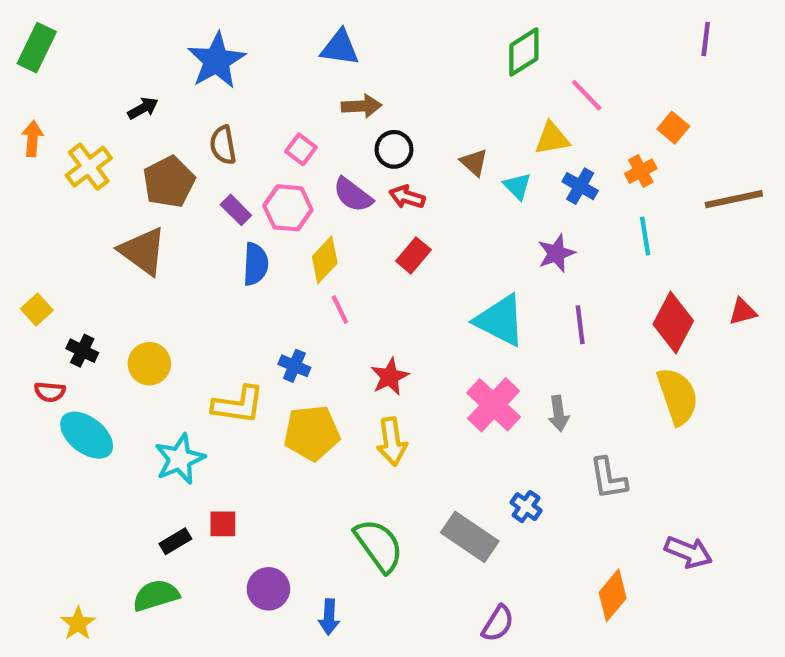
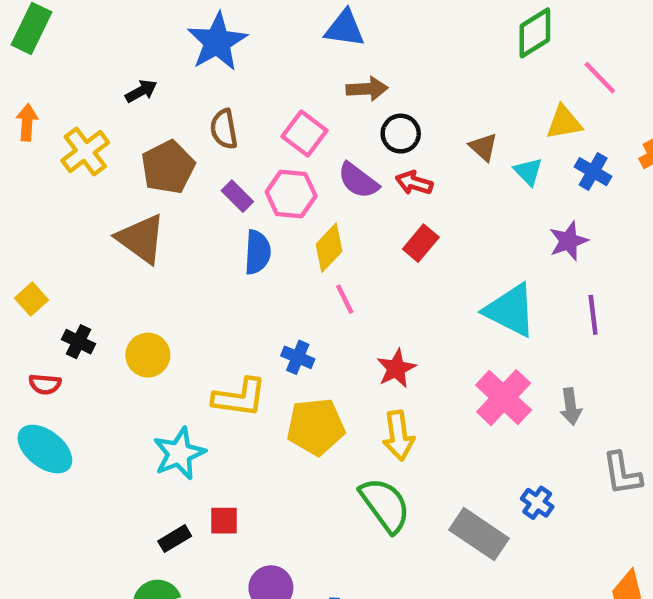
pink square: (301, 149) -> (304, 134), size x1.4
cyan ellipse: (87, 435) -> (45, 449), moved
green semicircle: (379, 546) -> (385, 505), moved

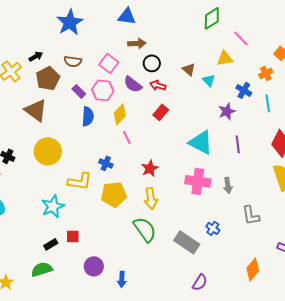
black arrow: (141, 91) -> (36, 56), moved
brown semicircle: (224, 129) -> (73, 61), turned -72
blue cross: (593, 172) -> (244, 90), moved
yellow circle: (148, 355) -> (48, 151), moved, size x1.4
pink cross: (504, 398) -> (198, 181), turned -35

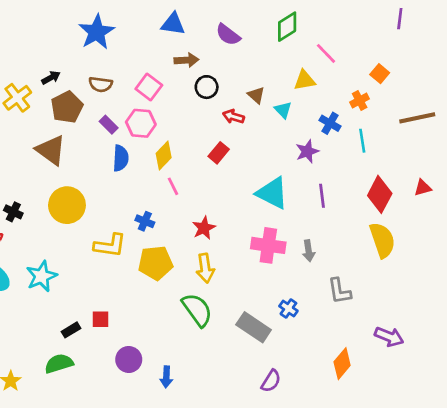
purple semicircle: (133, 84) -> (228, 35), moved
red arrow: (158, 85) -> (233, 117), moved
cyan star: (53, 206) -> (41, 276), moved

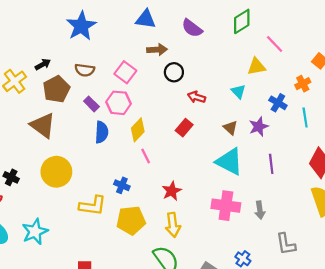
brown triangle: (256, 95) -> (230, 128), moved

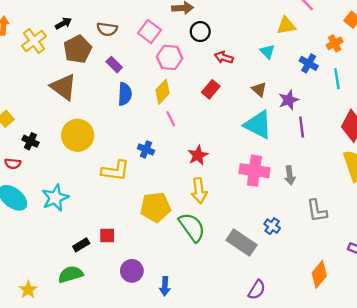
pink hexagon: (119, 103) -> (170, 57), moved
purple star: (259, 127) -> (289, 100), moved
yellow pentagon: (131, 220) -> (155, 207), moved

